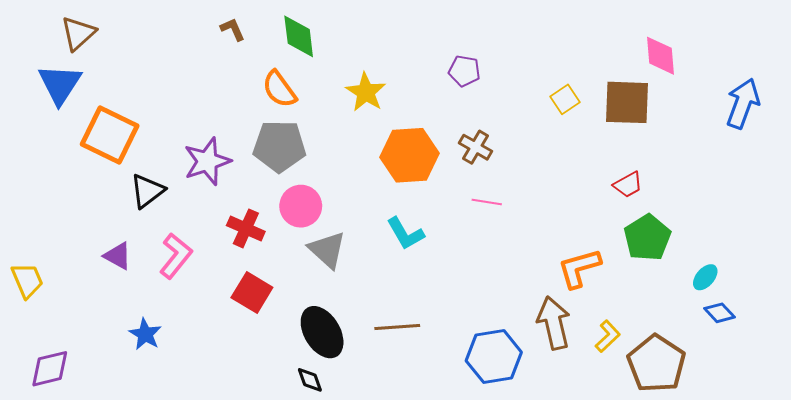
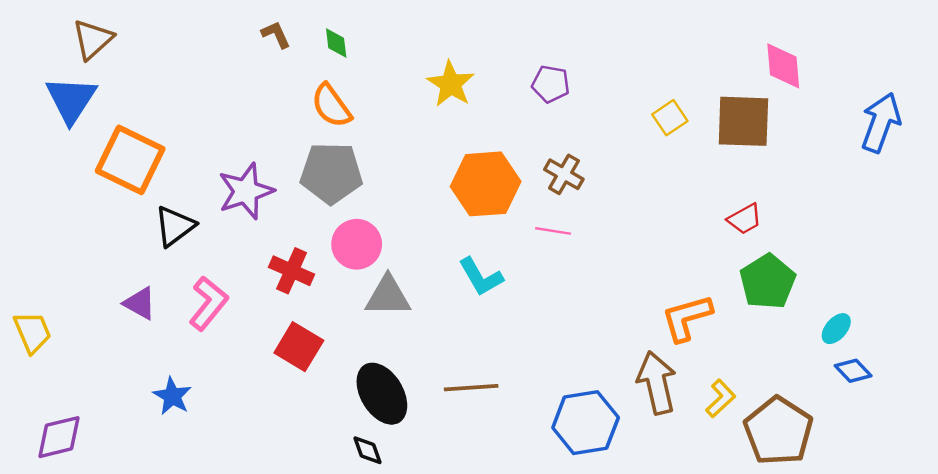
green diamond: (299, 36) -> (336, 43), moved, size x0.6
yellow star: (366, 92) -> (451, 84), moved
pink line: (487, 202) -> (553, 231), moved
gray triangle: (327, 250) -> (388, 296), turned -42

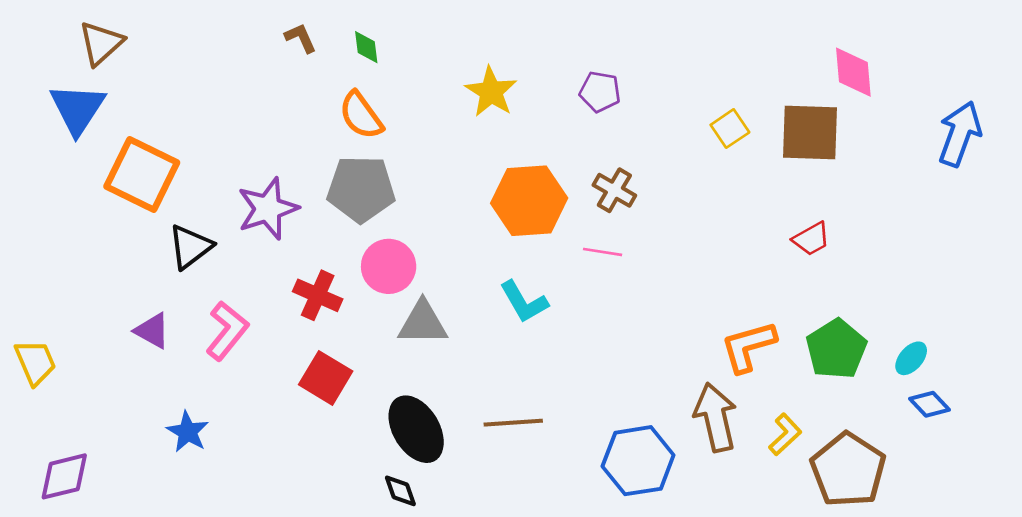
green pentagon: (768, 282) -> (836, 349), moved

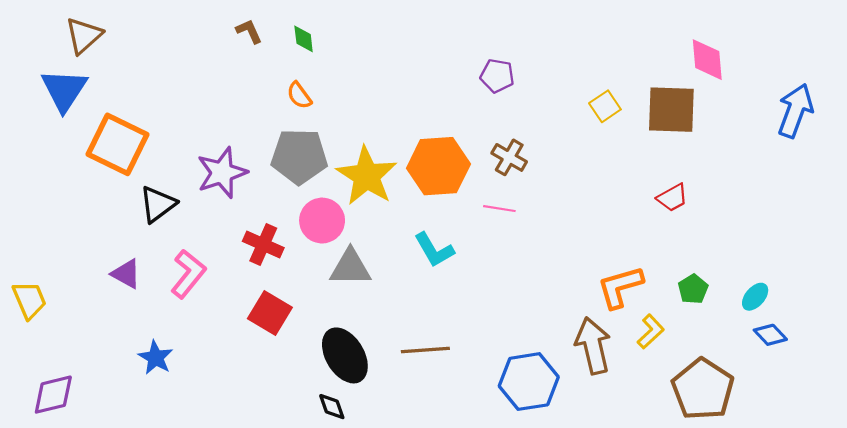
yellow star: (491, 92) -> (367, 176), moved, size x1.4
orange semicircle: (361, 115) -> (299, 95), size x0.7
green pentagon: (836, 349) -> (693, 289), size x0.6
yellow L-shape: (785, 434) -> (651, 332), moved

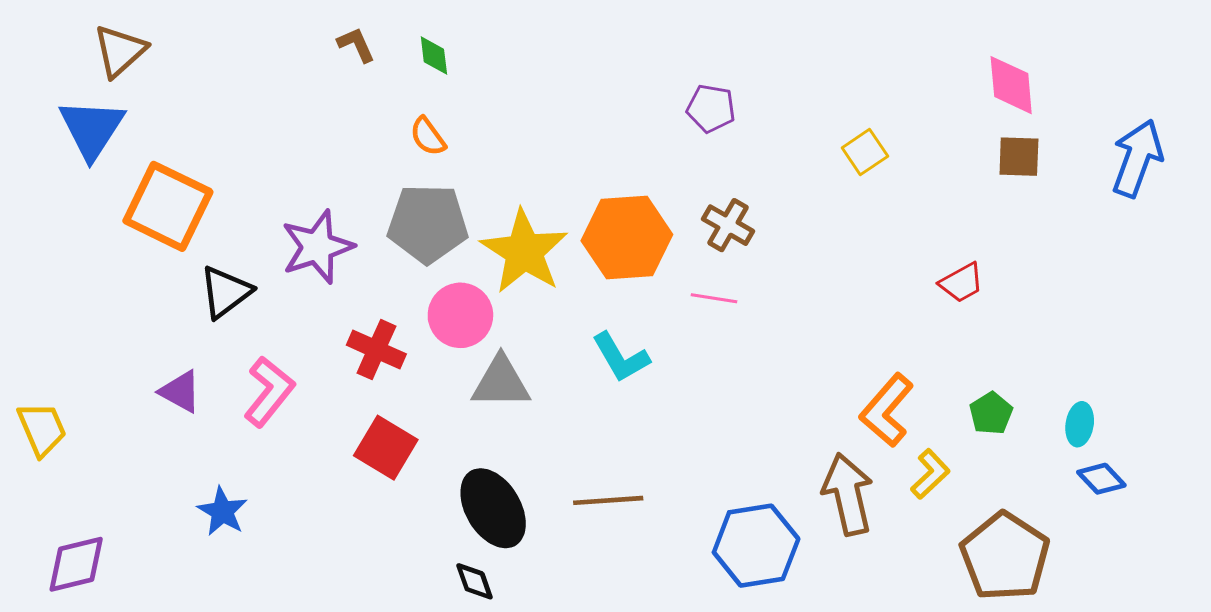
brown square: (671, 110) -> (1019, 157), moved, size x0.6
orange L-shape: (620, 287) -> (887, 410), turned -33
cyan ellipse: (755, 297) -> (1080, 424), turned -32

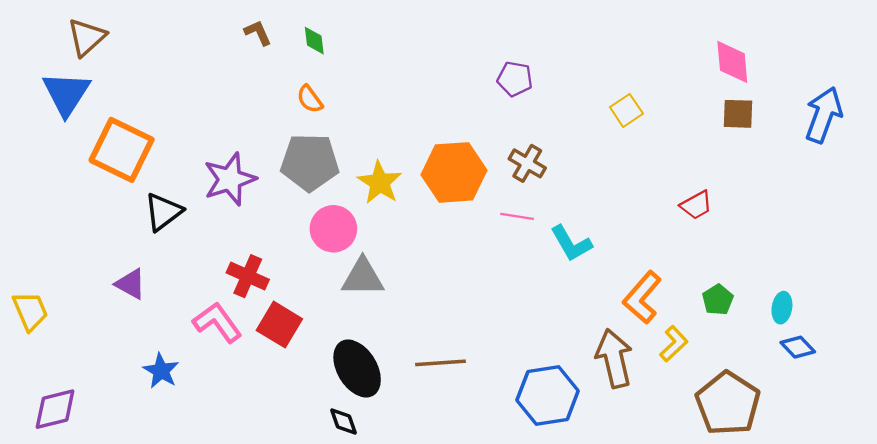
yellow star: (524, 252) -> (380, 183), size x0.7
red cross: (376, 350) -> (248, 276), moved
cyan L-shape: (621, 357) -> (571, 243), moved
pink L-shape: (269, 392) -> (217, 322), moved, turned -75

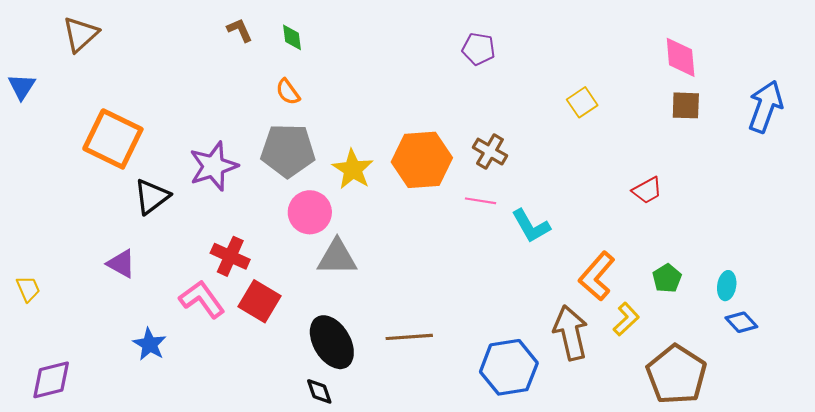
purple pentagon: (515, 79) -> (478, 49), moved
blue triangle: (66, 94) -> (22, 87), moved, size x0.6
yellow trapezoid: (30, 311) -> (28, 289), size x0.7

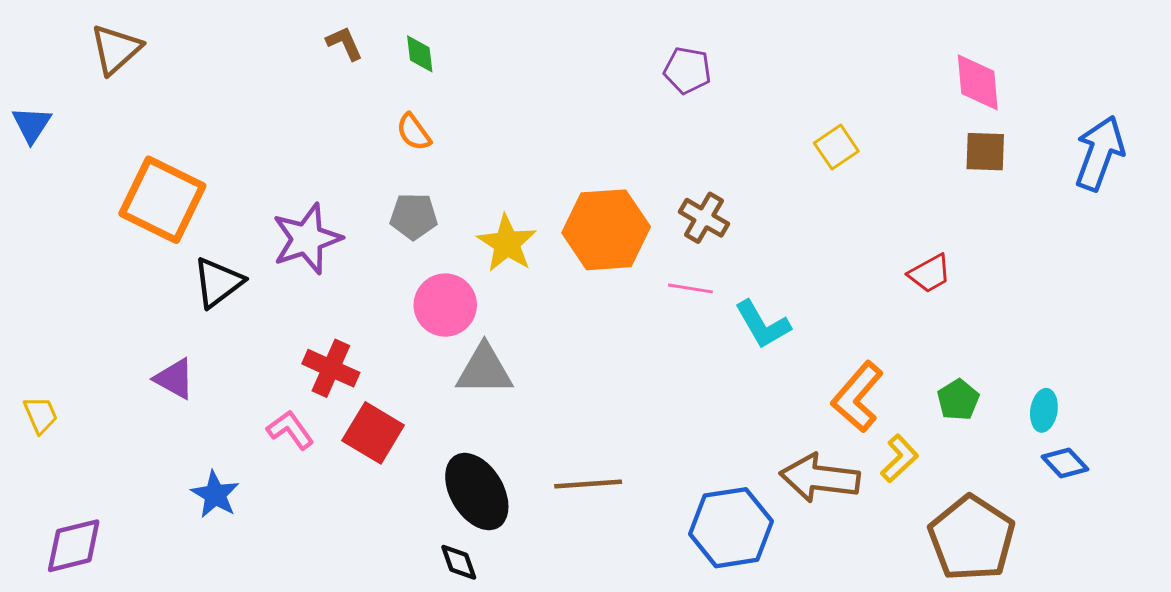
gray pentagon: (288, 150) -> (414, 216), size x0.6
pink L-shape: (202, 299) -> (290, 430), size x0.7
brown arrow: (571, 333) -> (820, 478), turned -70

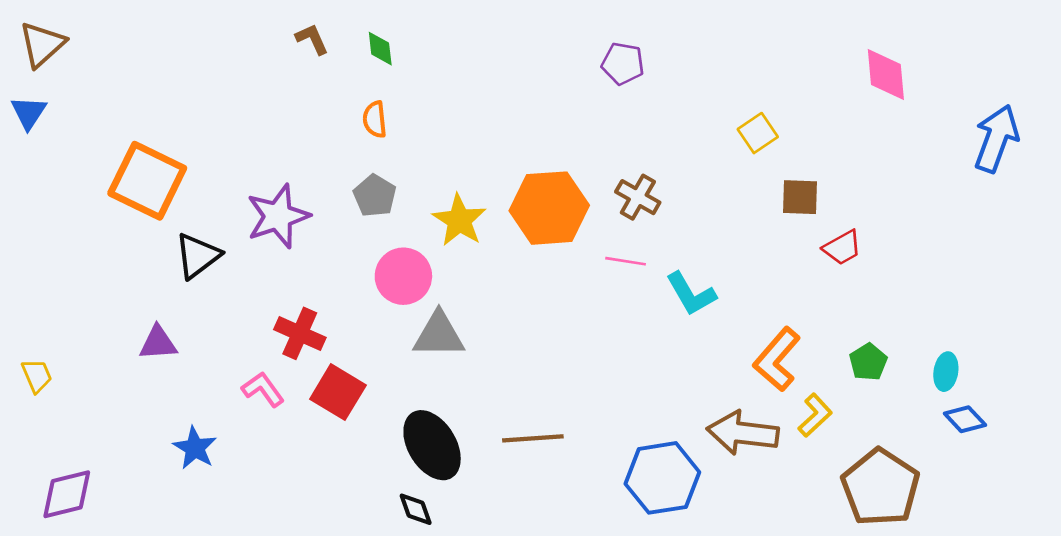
brown triangle: (116, 49) -> (42, 44), moved
orange semicircle: (414, 132) -> (375, 119), turned 30
brown square: (985, 152) -> (800, 197), moved
gray pentagon: (414, 216) -> (375, 196), turned 30
purple triangle: (174, 379) -> (158, 343), turned -33

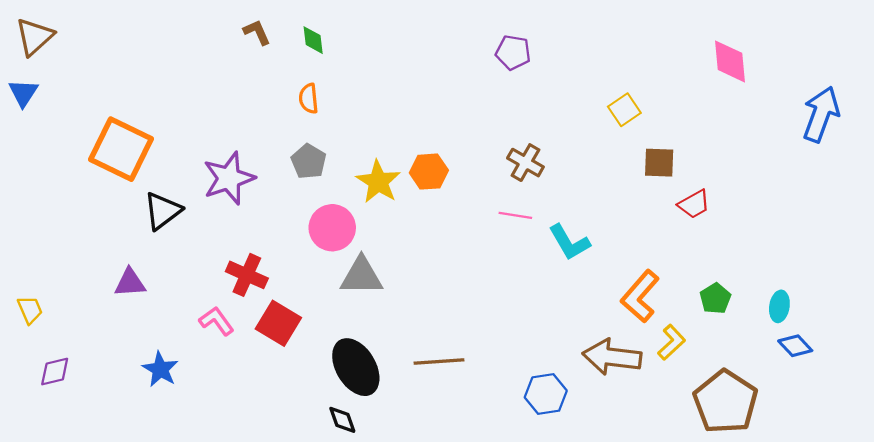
orange hexagon: (549, 208) -> (429, 172), moved, size x0.6
blue hexagon: (662, 478) -> (546, 394), size x0.7
purple diamond: (67, 494) -> (55, 372), moved, size x0.7

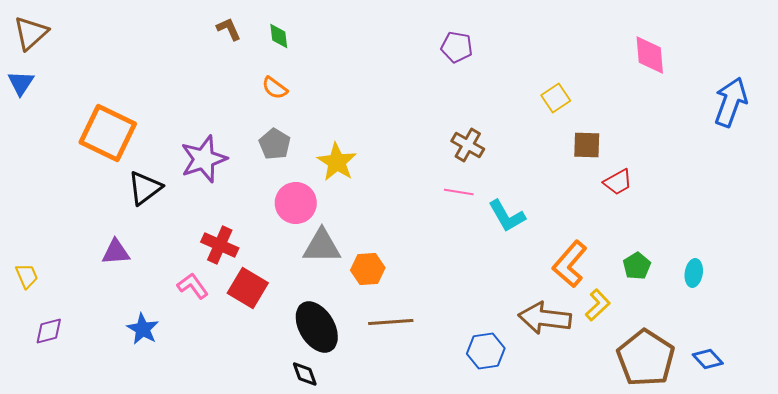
orange semicircle: (309, 99) -> (275, 88), turned -48
orange hexagon: (429, 172) -> (368, 269), moved
blue diamond: (795, 346) -> (708, 359), moved

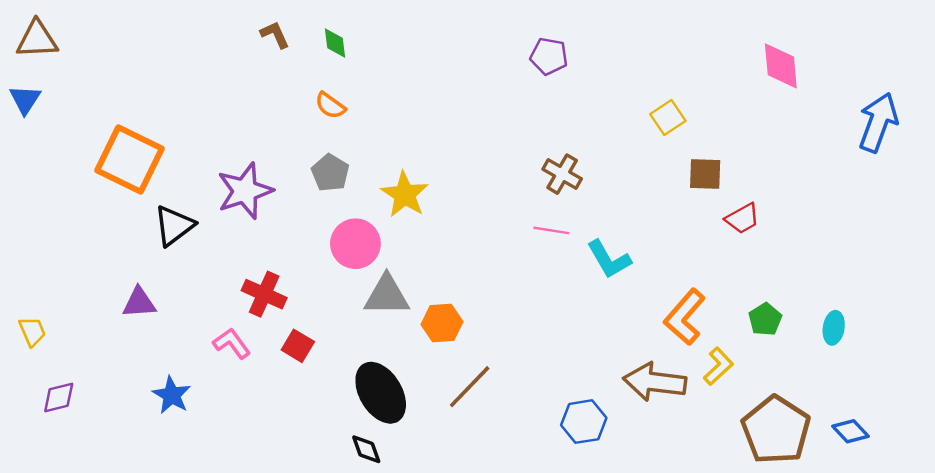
brown triangle: (31, 33) -> (37, 39), turned 39
red square: (248, 288) -> (298, 346), size x0.7
brown line: (391, 322) -> (470, 387), turned -42

